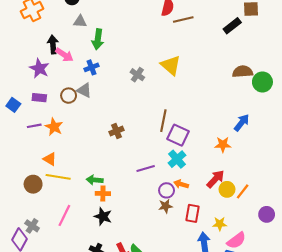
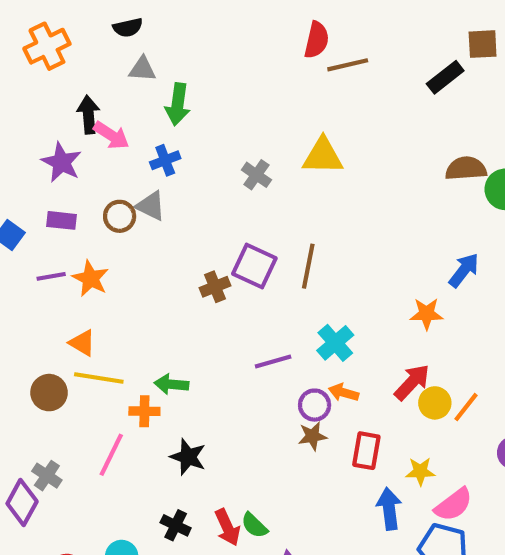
yellow triangle: (171, 65) -> (323, 156), turned -40
purple square: (178, 135) -> (254, 266), moved
orange cross: (103, 194) -> (144, 411), moved

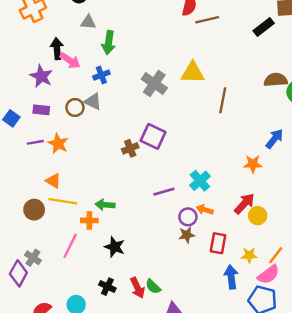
gray cross: (256, 175) -> (154, 83), size x1.5
brown line: (308, 266) -> (223, 100), moved
orange line: (466, 407) -> (276, 255), moved

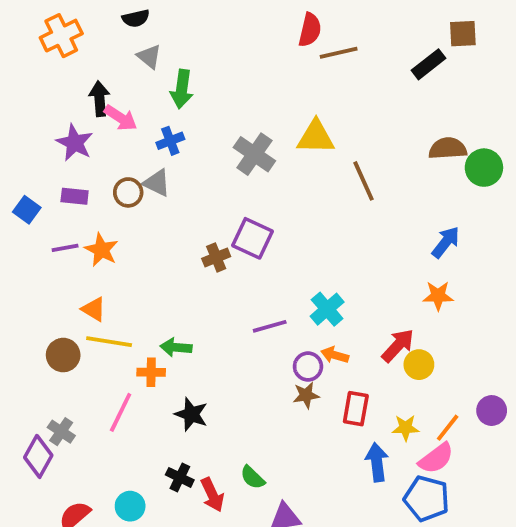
gray triangle: (88, 22) -> (149, 57), turned 35
brown line: (223, 100) -> (363, 181), turned -35
orange star: (253, 164) -> (438, 296), moved
red arrow: (137, 288) -> (212, 495), moved

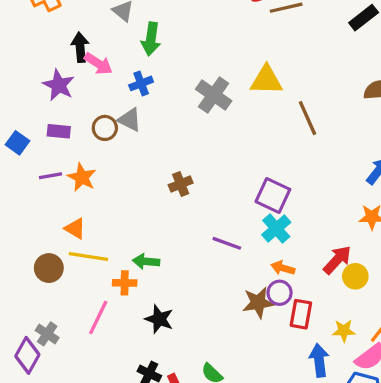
purple square: (253, 238) -> (273, 196), moved
purple line: (270, 326) -> (227, 243), turned 36
purple circle: (308, 367) -> (280, 293), moved
brown star: (306, 395) -> (258, 303), size x1.4

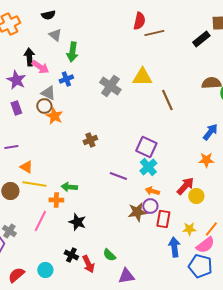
gray triangle: (130, 120) -> (48, 93), moved
purple rectangle: (59, 131) -> (16, 108), turned 64
purple line: (50, 176) -> (11, 147), moved
orange star: (82, 177) -> (54, 116), moved

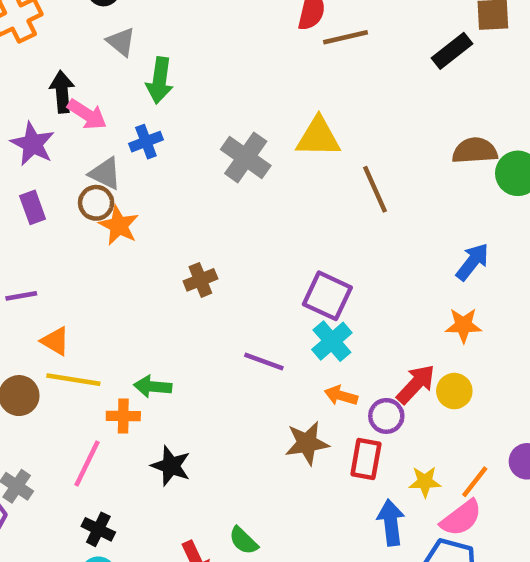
yellow circle: (196, 196) -> (454, 391), moved
purple circle: (150, 206) -> (386, 416), moved
black cross: (71, 255) -> (98, 529), moved

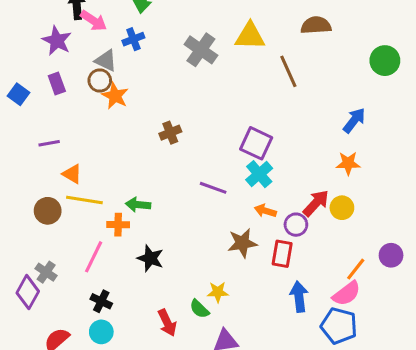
brown semicircle: (475, 151) -> (316, 25), moved
yellow star: (425, 482) -> (218, 292), moved

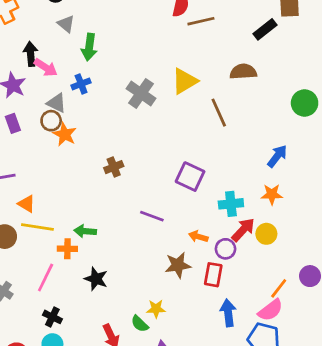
yellow triangle: (250, 36) -> (185, 81), turned -32
cyan cross: (259, 174) -> (231, 204), moved, turned 35

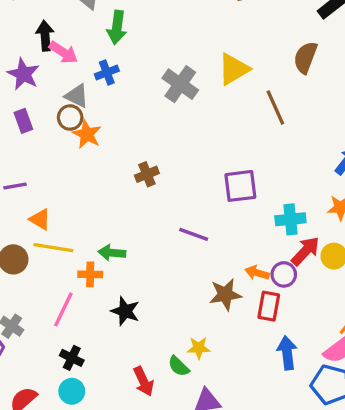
brown semicircle: (243, 72) -> (305, 57), turned -65
purple square: (190, 177) -> (240, 186), turned -32
orange arrow: (198, 237) -> (257, 273), moved

